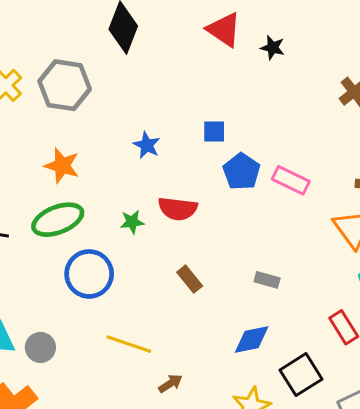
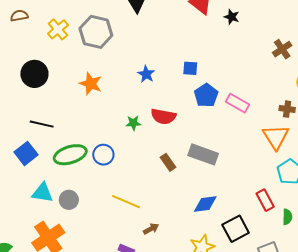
green ellipse: (58, 220) -> (70, 155), moved
blue circle: (89, 274) -> (103, 155), size x0.7
gray rectangle: (267, 280) -> (203, 154), moved, size x1.8

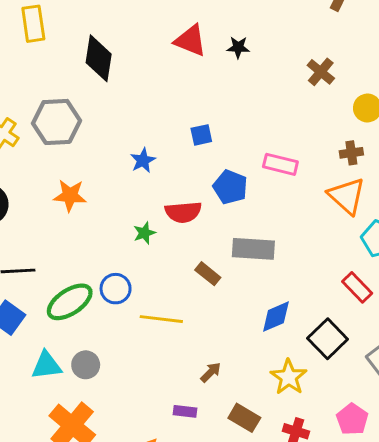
blue star: (146, 74) -> (143, 160), turned 30
blue pentagon: (206, 95) -> (230, 187), moved
yellow line: (126, 202) -> (161, 319), moved

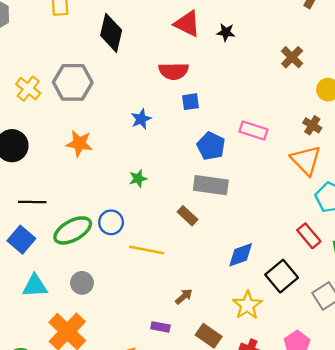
brown cross: (351, 153) -> (312, 125), turned 36
red semicircle: (183, 212) -> (174, 71), moved
gray rectangle: (253, 249) -> (211, 185), moved
cyan triangle: (46, 365) -> (35, 286), moved

